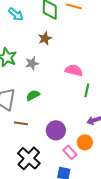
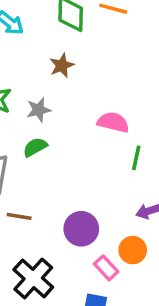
green semicircle: (33, 95) -> (35, 147), moved

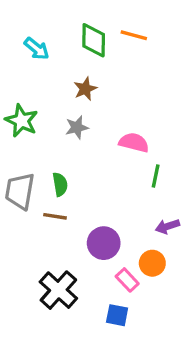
gray star: (39, 110) -> (77, 127), moved
green semicircle: (35, 147) -> (60, 184), moved, turned 110
brown line: (19, 216) -> (55, 216), moved

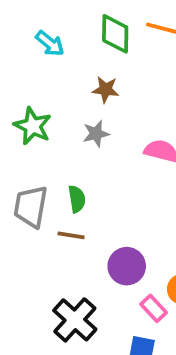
brown star: (85, 89) -> (106, 90), turned 30

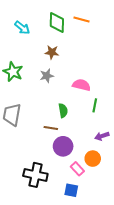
green semicircle: (77, 199) -> (63, 111), moved
brown line: (71, 235) -> (51, 128), moved
black cross: (75, 320) -> (35, 175), turned -30

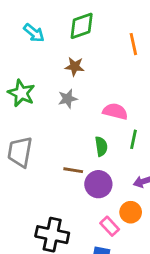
orange line: (81, 20) -> (133, 44), moved, turned 63
green diamond: (57, 23) -> (82, 26), turned 70
green semicircle: (63, 111) -> (101, 146), moved
purple circle: (63, 146) -> (98, 184), moved

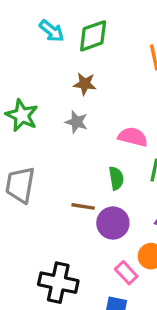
cyan arrow: (34, 33) -> (52, 31), moved
gray star: (68, 99) -> (76, 122), turned 30

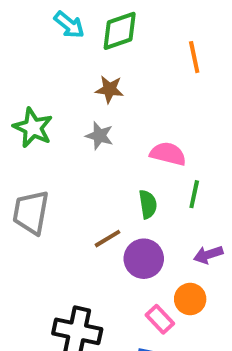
brown line: (83, 206) -> (107, 239), turned -40

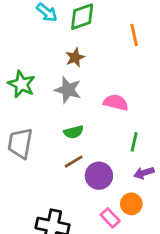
brown star: (109, 89) -> (75, 57), turned -30
gray star: (99, 136) -> (68, 90), size x1.4
green line: (194, 194) -> (134, 142), moved
green semicircle: (148, 204) -> (74, 132), moved, turned 84

